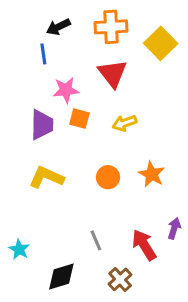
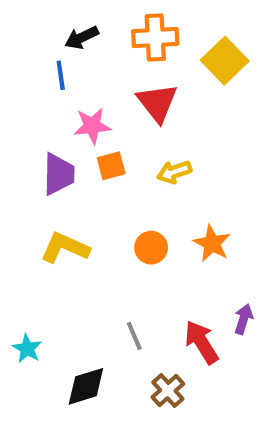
orange square: (79, 119) -> (111, 166), turned -30

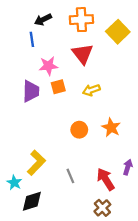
yellow L-shape: (65, 248) -> (36, 163), moved, turned 110
black diamond: (86, 386) -> (32, 201), moved
brown cross: (168, 391) -> (102, 208), moved

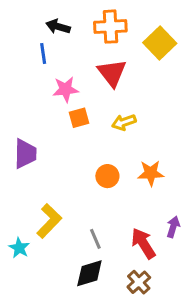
black arrow: (43, 20) -> (58, 27), turned 42
purple trapezoid: (31, 91) -> (25, 154), moved
orange star: (111, 127) -> (151, 173), turned -30
black diamond: (32, 201) -> (89, 273), moved

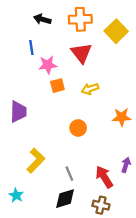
blue line: (43, 53) -> (31, 48), moved
orange star: (151, 173) -> (122, 117), moved
cyan star: (19, 248) -> (16, 195), moved
brown cross: (139, 282) -> (101, 205), turned -35

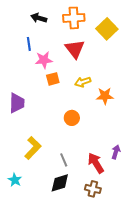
orange star: (122, 117) -> (105, 96), moved

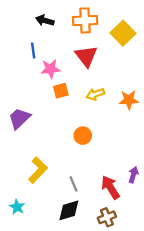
orange star: (105, 96) -> (129, 100), moved
purple trapezoid: (17, 103) -> (19, 118), turned -135
brown cross: (93, 189) -> (107, 217), turned -35

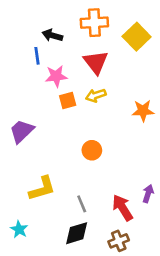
black arrow: (45, 20) -> (52, 35), moved
yellow arrow: (95, 94) -> (96, 95), moved
yellow L-shape: (38, 170) -> (42, 189), turned 30

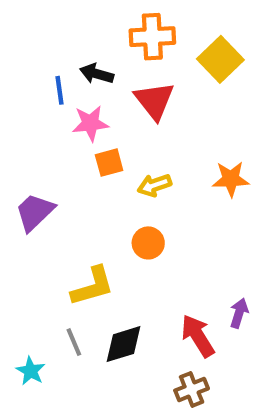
black arrow: (52, 35) -> (97, 74), moved
yellow arrow: (96, 95) -> (154, 185), moved
yellow L-shape: (42, 189) -> (92, 286), moved
gray line: (82, 204) -> (74, 342), moved
black diamond: (77, 233) -> (123, 344), moved

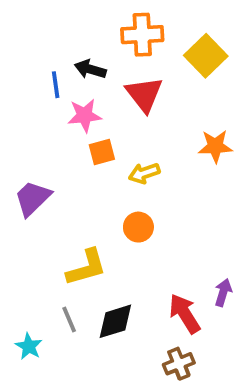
orange star: (231, 179) -> (215, 146), moved

